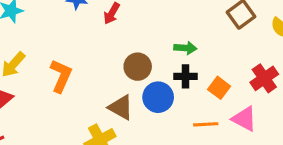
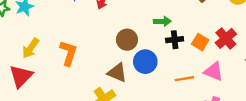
black cross: (186, 76) -> (175, 40), moved
orange square: (219, 88) -> (200, 42), moved

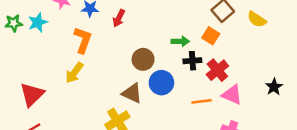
red cross: (226, 38) -> (217, 70), moved
orange square: (200, 42) -> (211, 36), moved
yellow arrow: (31, 48) -> (74, 73), moved
orange L-shape: (68, 53) -> (83, 40), moved

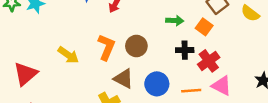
orange L-shape: (83, 40) -> (106, 47), moved
green arrow: (180, 41) -> (175, 21), moved
yellow arrow: (74, 73) -> (68, 55), turned -95
blue circle: (161, 83) -> (157, 84), moved

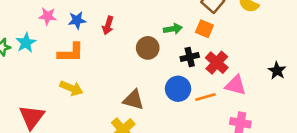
brown circle: (136, 46) -> (148, 48), moved
orange L-shape: (106, 47) -> (71, 53), moved, turned 80
blue circle: (157, 84) -> (178, 89), moved

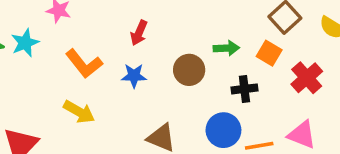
blue star: (77, 20) -> (134, 76), moved
orange L-shape: (71, 53) -> (84, 64), turned 44
red cross: (217, 63) -> (307, 78), moved

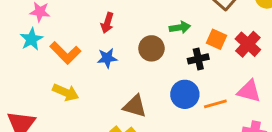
cyan star: (25, 43) -> (31, 39), moved
orange square: (269, 53) -> (216, 39), moved

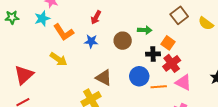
red cross: (248, 44) -> (172, 63), moved

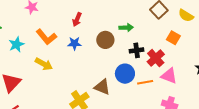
cyan star: (42, 18) -> (16, 44), moved
orange square: (168, 43) -> (173, 38), moved
brown triangle: (104, 78) -> (102, 87), moved

